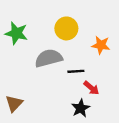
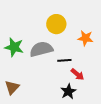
green star: (16, 33) -> (14, 47), moved

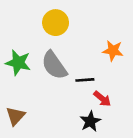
yellow circle: (56, 24) -> (56, 23), moved
gray semicircle: (41, 49) -> (54, 65), turned -110

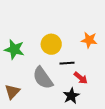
yellow circle: (56, 23) -> (51, 44), moved
gray semicircle: (54, 65) -> (43, 78), moved

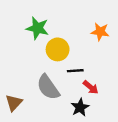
orange star: (89, 40) -> (100, 32), moved
green star: (14, 49) -> (37, 28), moved

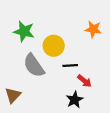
green star: (37, 28) -> (24, 31), moved
gray semicircle: (48, 87) -> (34, 66), moved

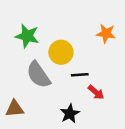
brown triangle: (13, 95) -> (15, 109), turned 42
black star: (75, 100) -> (70, 114), moved

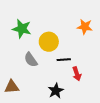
gray semicircle: (38, 75) -> (31, 60), size x0.7
red arrow: (96, 92) -> (77, 74), turned 32

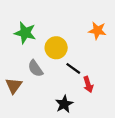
black line: (64, 60) -> (73, 68), turned 40
brown triangle: (12, 87) -> (14, 86), moved, turned -49

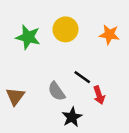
yellow circle: (56, 48) -> (65, 29), moved
gray semicircle: (35, 68) -> (56, 91), moved

